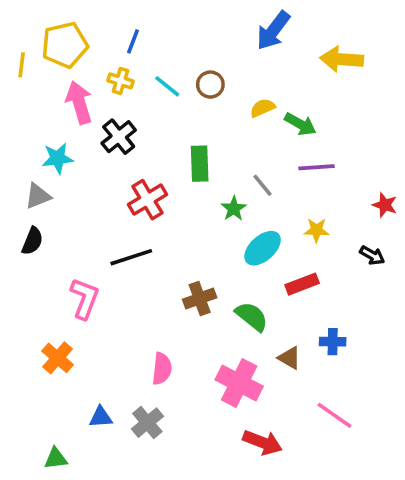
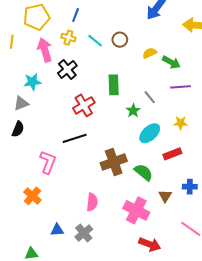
yellow line: (22, 65) -> (12, 42), moved
brown cross: (200, 298) -> (114, 162), size x1.4
brown triangle: (289, 358) -> (165, 196), turned 32

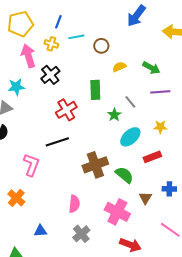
cyan line: (95, 41) -> (76, 37), moved, turned -49
yellow semicircle: (150, 53) -> (119, 67), moved
gray cross: (84, 233) -> (81, 234), moved

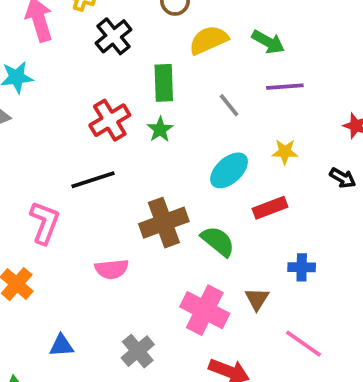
yellow semicircle: (119, 67) -> (209, 40), size x1.5
black cross: (50, 75) -> (114, 36), moved
green star: (114, 115) -> (160, 129), moved
brown triangle: (145, 198) -> (257, 299), moved
pink semicircle: (74, 204) -> (112, 269), moved, turned 78

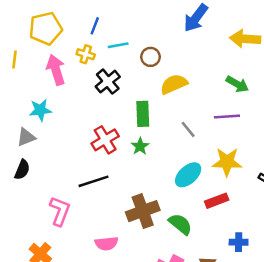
green arrow: (268, 42) -> (237, 84), moved
yellow star: (285, 152) -> (227, 162), size x1.6

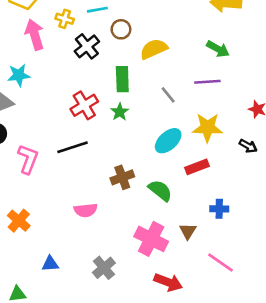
brown circle: (150, 57) -> (121, 29), moved
pink L-shape: (60, 211) -> (28, 159), moved
brown cross: (143, 211) -> (122, 177), size x0.7

